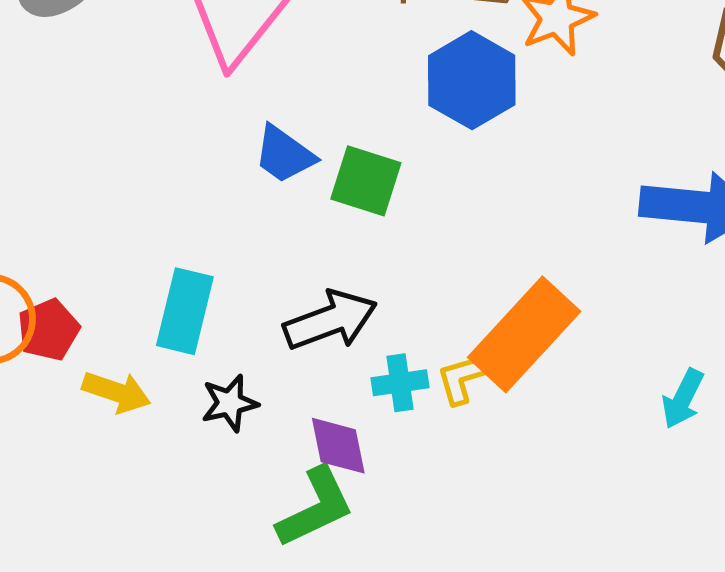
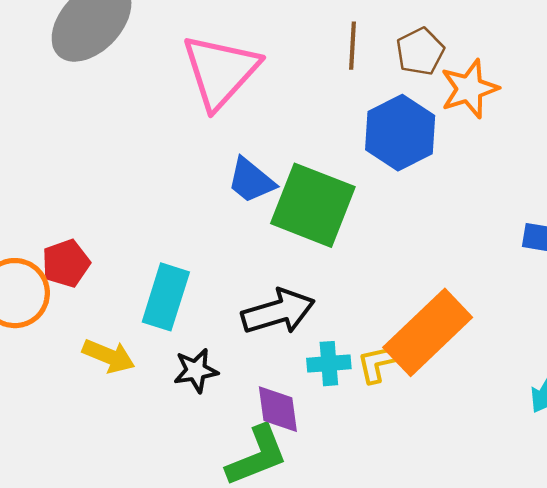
green square: (366, 181) -> (313, 205), size x1.5
red pentagon: (48, 330) -> (66, 263), moved

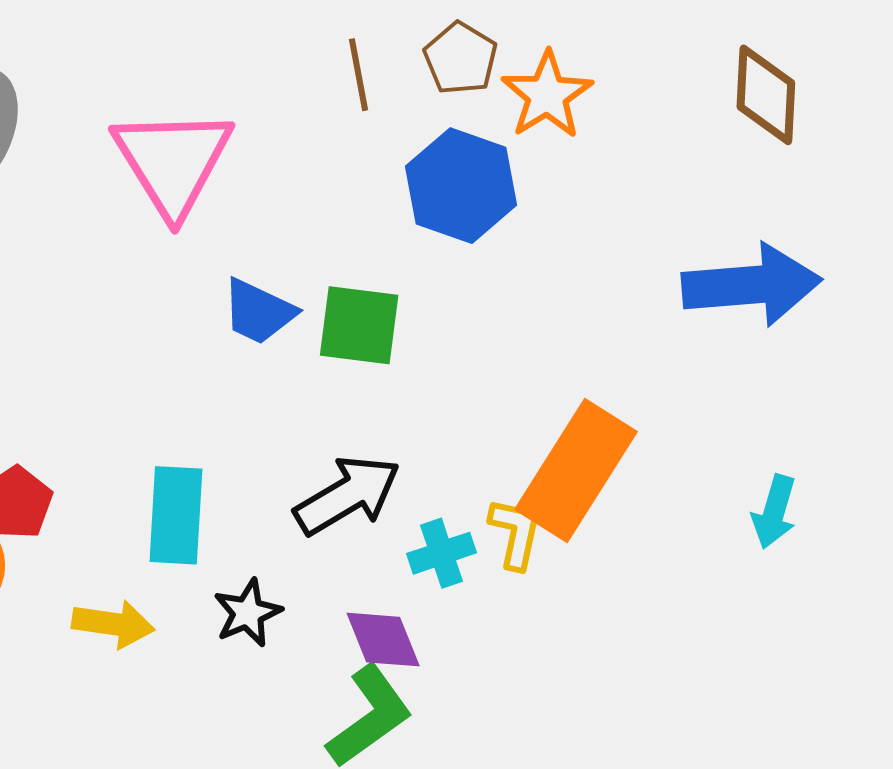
green square: (313, 205) -> (359, 325), size x0.7
yellow L-shape: (379, 363) -> (516, 533), turned 129

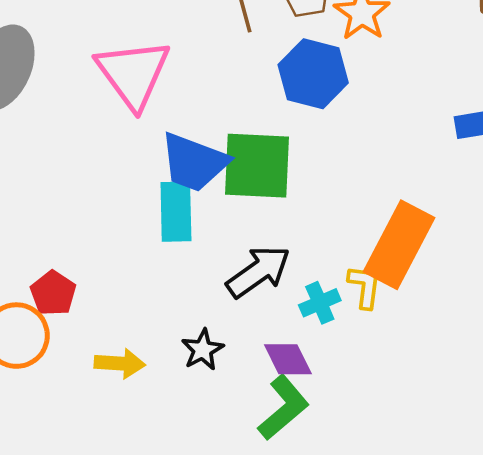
blue trapezoid: (259, 312) -> (194, 162), size x1.5
green square: (359, 325) -> (257, 166), size x1.4
cyan rectangle: (176, 515) -> (176, 212), moved

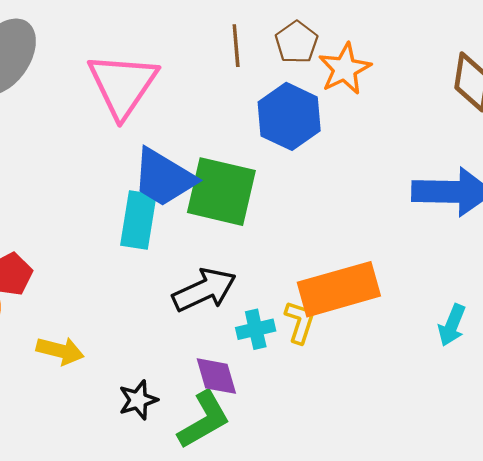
orange rectangle: (399, 245) -> (339, 289), turned 36
black star: (203, 350) -> (138, 400), moved

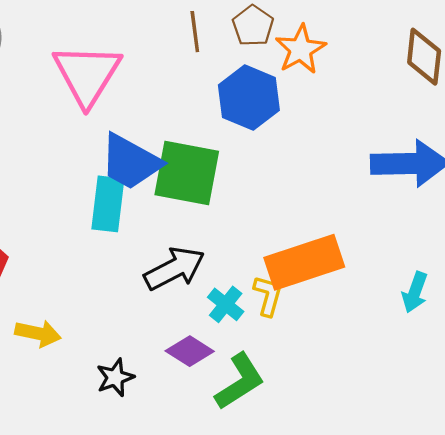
cyan cross: (256, 329) -> (226, 304), turned -36
purple diamond: (216, 376) -> (190, 351), turned -39
green L-shape: (204, 420) -> (240, 381), moved

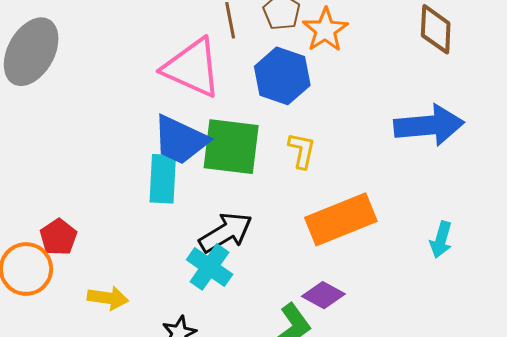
pink triangle: (87, 74) -> (192, 68), moved, turned -34
yellow L-shape: (268, 296) -> (302, 150), moved
cyan cross: (226, 304) -> (210, 267), moved, size x1.4
purple diamond: (190, 351) -> (323, 295), moved

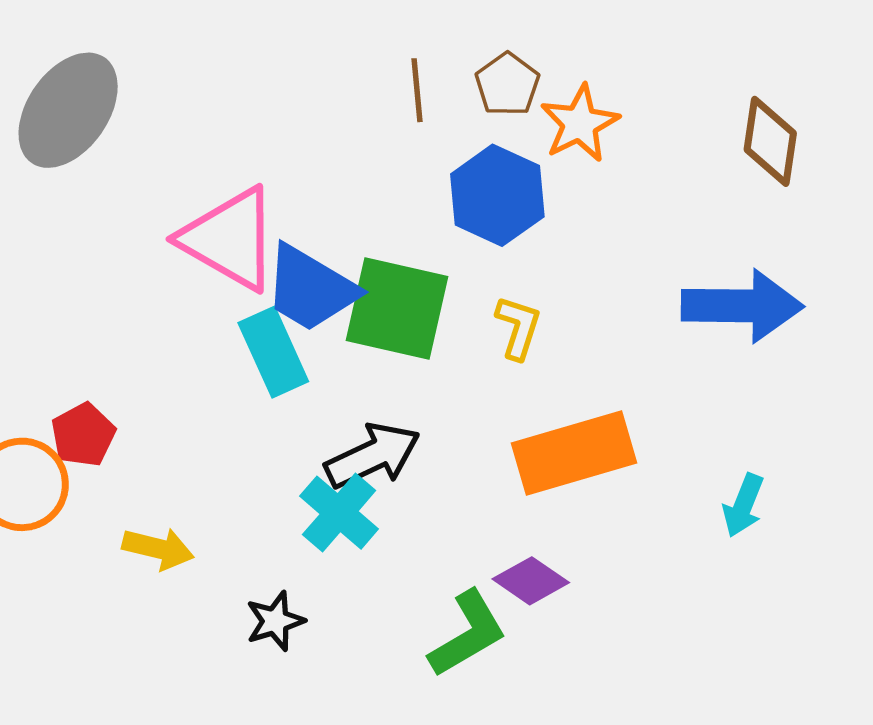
pink triangle: (192, 68) -> (230, 239), moved
cyan rectangle: (163, 179) -> (273, 352), turned -33

